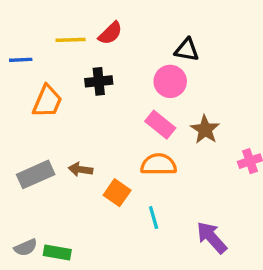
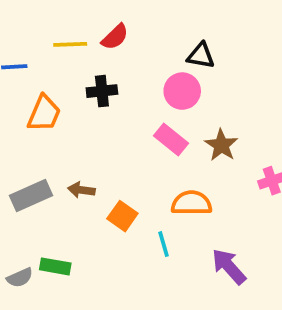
orange semicircle: (159, 164) -> (191, 203), moved
green rectangle: (57, 252) -> (55, 266), moved

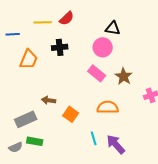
gray rectangle: (31, 196) -> (26, 119), moved
cyan line: (164, 244) -> (94, 138), moved
purple arrow: (229, 266) -> (116, 144), moved

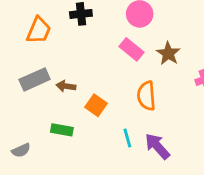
orange semicircle: (108, 107) -> (146, 96), turned -95
gray rectangle: (26, 119) -> (35, 79), moved
green rectangle: (35, 141) -> (62, 130), moved

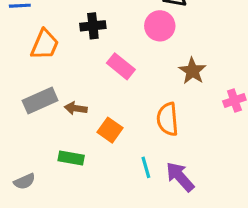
pink rectangle: (131, 49) -> (121, 66), moved

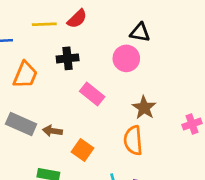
brown star: (192, 71) -> (144, 108), moved
gray rectangle: (40, 101) -> (21, 124), turned 48

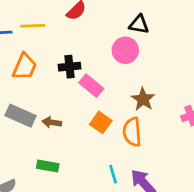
yellow line: (44, 24) -> (33, 26), moved
black cross: (68, 58) -> (69, 67), moved
orange square: (83, 150) -> (101, 122), moved

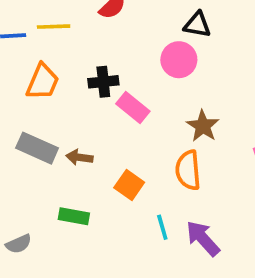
orange square: (101, 122) -> (129, 185), moved

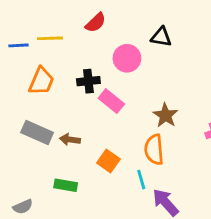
pink circle: (179, 60) -> (127, 58), moved
cyan line: (162, 227) -> (141, 180), moved

